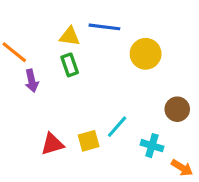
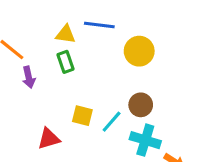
brown circle: (177, 109) -> (141, 105), moved
yellow square: (89, 141) -> (82, 116), moved, turned 30
cyan cross: (152, 146) -> (145, 140), size x1.4

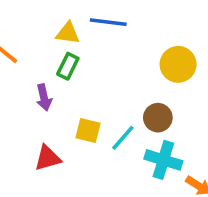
yellow circle: (139, 51) -> (178, 64), moved
green rectangle: (66, 62) -> (68, 66), turned 45
purple arrow: (29, 77) -> (44, 97), moved

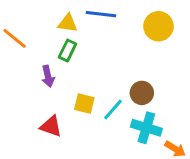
yellow circle: (178, 64) -> (158, 26), moved
red triangle: (48, 158) -> (51, 126), turned 35

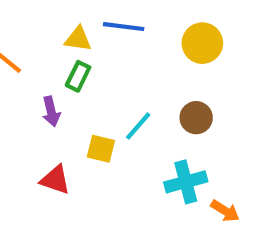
brown circle: (142, 93) -> (196, 118), moved
cyan line: (113, 110) -> (138, 126), moved
cyan cross: (146, 128) -> (186, 182), turned -32

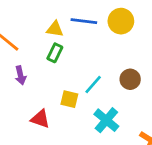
yellow circle: (202, 43) -> (121, 21), moved
purple arrow: (51, 111) -> (20, 75), moved
cyan cross: (186, 182) -> (106, 120), moved, turned -35

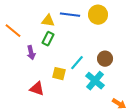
purple arrow: (20, 75) -> (31, 53), moved
cyan cross: (106, 120) -> (95, 81), moved

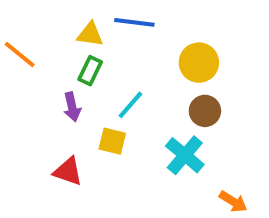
yellow circle: (98, 15) -> (199, 63), moved
purple arrow: (31, 53) -> (72, 107), moved
cyan line: (77, 63) -> (130, 105), moved

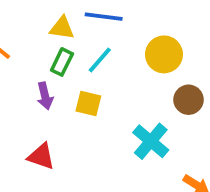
cyan line: (130, 105) -> (100, 60), moved
brown circle: (205, 111) -> (189, 100), moved
yellow square: (112, 141) -> (88, 103), moved

